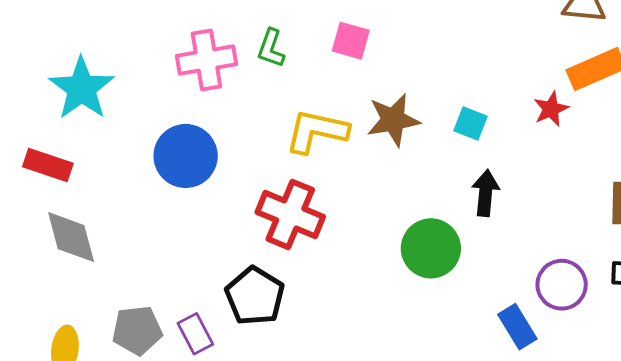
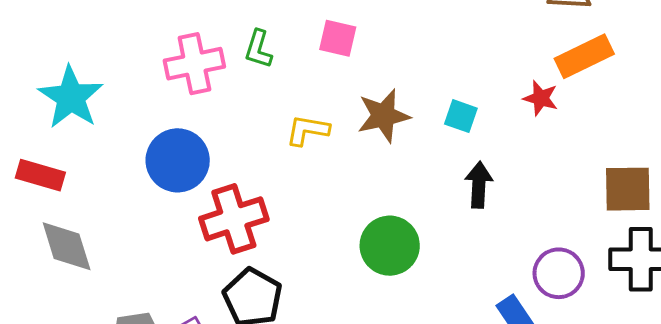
red star: (551, 109) -> (541, 98), turned -30
yellow L-shape: (317, 131) -> (308, 130), size x0.7
red cross: (290, 214) -> (234, 219), moved, turned -38
green circle: (431, 248) -> (390, 246), moved

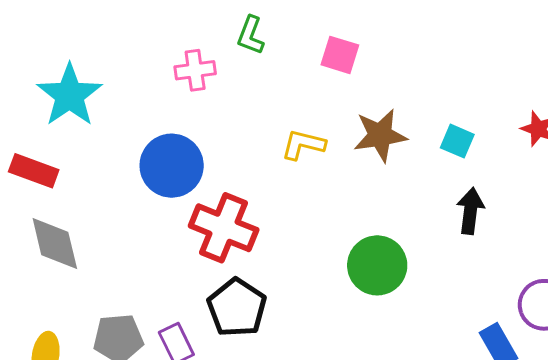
green L-shape: (258, 49) -> (251, 35), moved
pink cross: (194, 64) -> (195, 70), size x0.7
red cross: (234, 219) -> (224, 228), turned 36

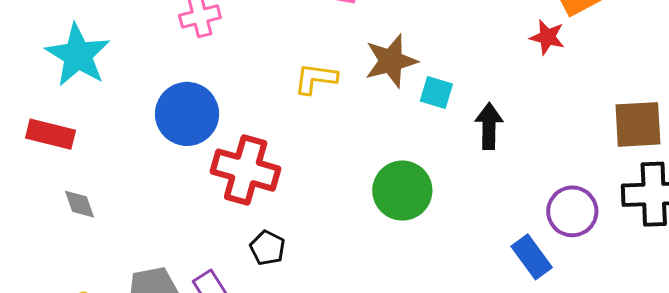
cyan square: (457, 141) -> (436, 93), moved
gray diamond: (55, 243) -> (79, 204), size x0.6
black pentagon: (237, 308) -> (267, 248), size x0.6

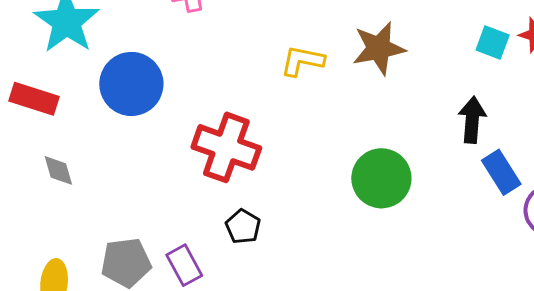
cyan square: (436, 93) -> (493, 42), moved
blue circle: (187, 114) -> (131, 84), moved
blue rectangle: (532, 257) -> (501, 172), moved

